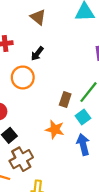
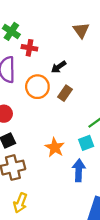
brown triangle: (38, 17) -> (81, 30), moved
brown rectangle: (65, 99) -> (65, 93), moved

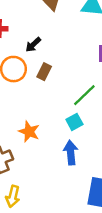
orange star: (55, 147) -> (29, 132), moved

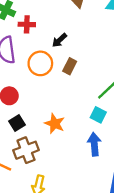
cyan square: (74, 122) -> (98, 115), turned -35

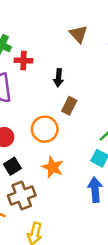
black arrow: (60, 40) -> (59, 78), turned -42
orange circle: (40, 63) -> (45, 129), moved

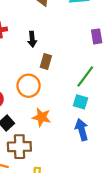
brown cross: (22, 196) -> (19, 147), turned 30

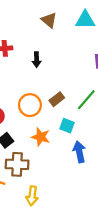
brown rectangle: (46, 62) -> (57, 99), moved, turned 32
cyan square: (80, 102) -> (67, 126), moved

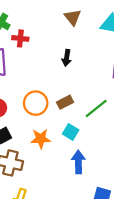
black arrow: (37, 60) -> (67, 58), moved
orange star: (41, 137) -> (41, 139), turned -30

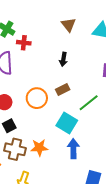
brown rectangle: (65, 102) -> (63, 89), moved
cyan square: (71, 132) -> (67, 123), size x1.5
orange star: (41, 139) -> (39, 148), moved

